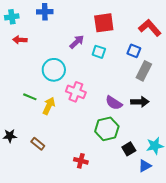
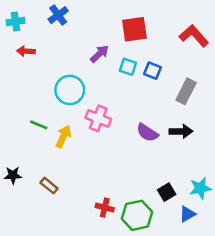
blue cross: (45, 12) -> (58, 15), turned -35
blue square: (134, 51) -> (152, 71), moved
green hexagon: (107, 129) -> (137, 215), moved

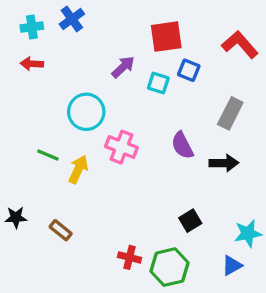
cyan cross: (16, 21) -> (32, 27), moved
blue square: (152, 71) -> (189, 70), moved
purple semicircle: (147, 133) -> (182, 145), moved, turned 30
black square: (167, 192) -> (190, 221), moved

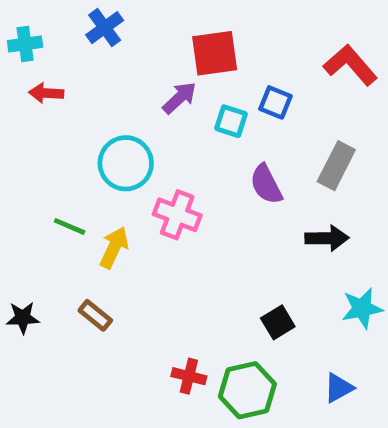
cyan cross: (32, 27) -> (25, 44), moved
red square: (166, 37) -> (215, 53), moved
purple semicircle: (182, 145) -> (266, 184), moved
brown rectangle: (61, 230) -> (95, 315), moved
cyan star: (248, 233) -> (362, 308), moved

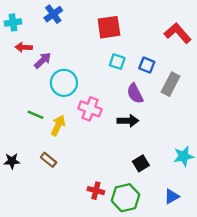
purple arrow: (180, 98) -> (43, 60), moved
blue square: (275, 102) -> (147, 65), moved
black arrow: (327, 238) -> (128, 121), moved

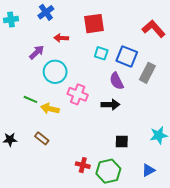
red arrow: (24, 47) -> (61, 38), moved
blue square: (147, 65) -> (127, 56), size x1.5
yellow arrow: (58, 125) -> (50, 109), turned -102
black square: (141, 163) -> (122, 141), turned 32

